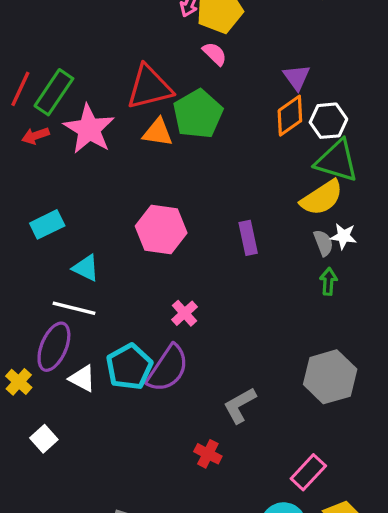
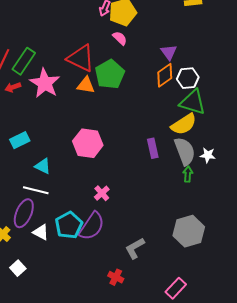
red triangle: (149, 87) -> (81, 58), turned 40
white star: (344, 236) -> (208, 155), moved
purple rectangle: (248, 238) -> (153, 148), moved
gray semicircle: (323, 243) -> (185, 151), size x1.8

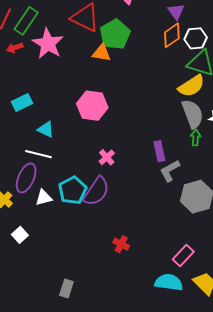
orange triangle: (86, 85) -> (102, 53), moved
purple rectangle: (153, 148) -> (159, 151), moved
white triangle: (41, 232) -> (44, 198), turned -42
gray L-shape: (135, 248) -> (170, 171), moved

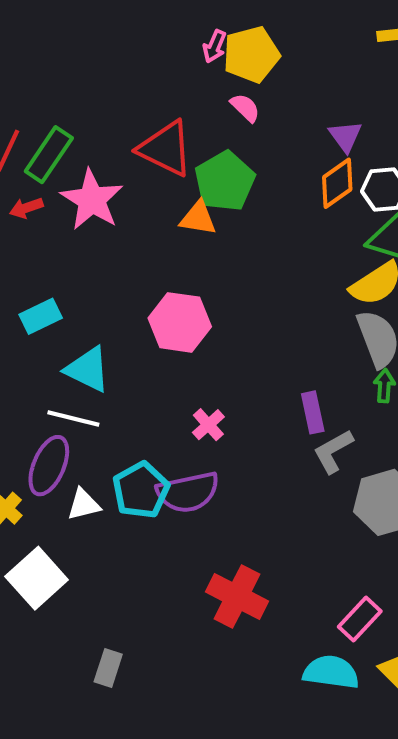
cyan triangle: (46, 129) -> (88, 369), size x1.4
purple semicircle: (96, 191) -> (188, 492), turned 44
white square: (20, 235) -> (37, 578), size x1.8
red cross: (121, 244) -> (237, 596), size x1.8
gray rectangle: (66, 289) -> (108, 668), moved

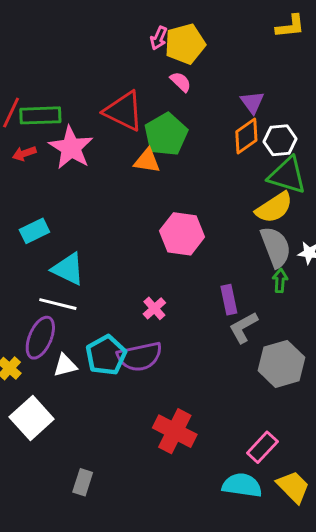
green rectangle: (49, 155) -> (40, 115), turned 54
pink hexagon: (180, 322) -> (182, 234), moved

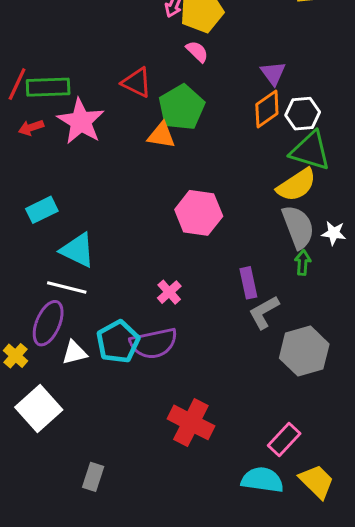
red triangle: (124, 111) -> (137, 83), size x0.7

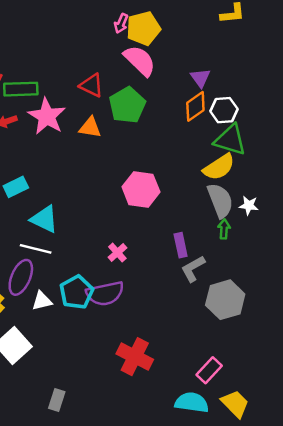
pink semicircle: (197, 52) -> (140, 61), size x1.8
orange triangle: (161, 135) -> (90, 127), moved

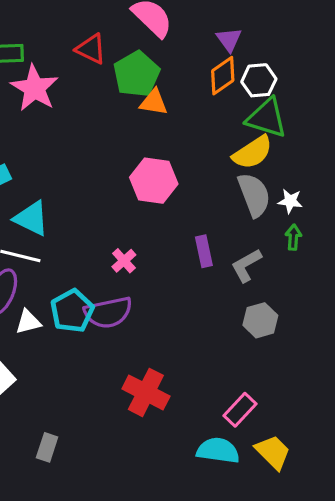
orange triangle: (90, 127) -> (154, 102), moved
green arrow: (224, 229) -> (293, 237), moved
gray L-shape: (193, 269) -> (246, 265), moved
gray hexagon: (225, 300) -> (260, 320), size x0.7

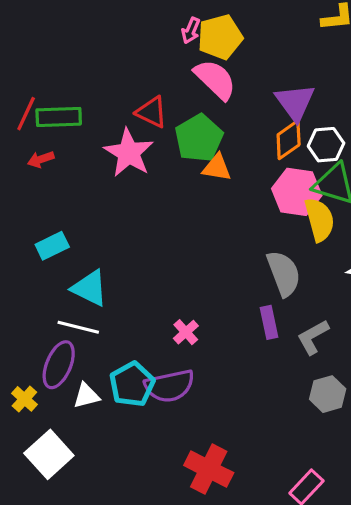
purple triangle: (229, 40) -> (295, 102), size x1.5
pink star: (35, 88) -> (129, 153), moved
yellow semicircle: (253, 152) -> (320, 220), turned -72
pink hexagon: (154, 181) -> (297, 192), moved
gray semicircle: (254, 195) -> (284, 273), moved

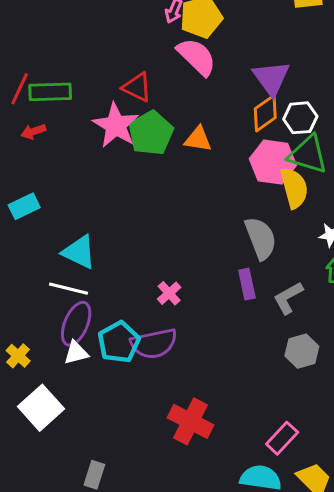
green pentagon: (199, 138) -> (151, 133), moved
cyan rectangle: (52, 246) -> (24, 206), moved
purple ellipse: (59, 365) -> (76, 324), moved

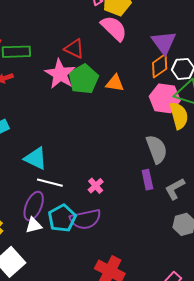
white line: (68, 289) -> (50, 183), moved

